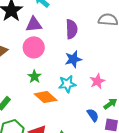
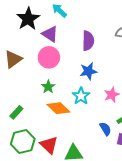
purple triangle: (34, 24) -> (50, 34), turned 36
cyan star: (67, 84) -> (81, 96), turned -30

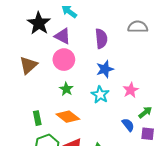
orange diamond: (58, 108) -> (68, 117), moved
green rectangle: (16, 112) -> (37, 118), turned -48

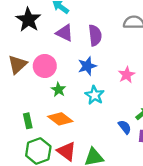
purple triangle: (62, 36) -> (65, 33), moved
pink circle: (64, 60) -> (45, 66), moved
blue star: (105, 69) -> (87, 66), moved
pink star: (131, 90) -> (127, 75), moved

